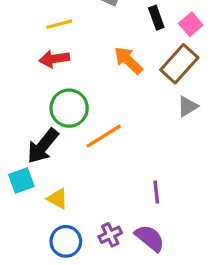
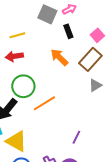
black rectangle: (156, 18) -> (68, 31), moved
purple line: (156, 192) -> (76, 137), turned 32
yellow triangle: (58, 199) -> (16, 141), size x1.6

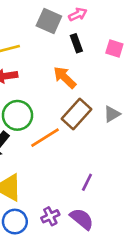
pink square: (97, 35) -> (114, 48), turned -32
brown rectangle: (90, 59) -> (76, 114), moved

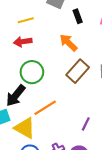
orange line: (45, 138) -> (45, 108), moved

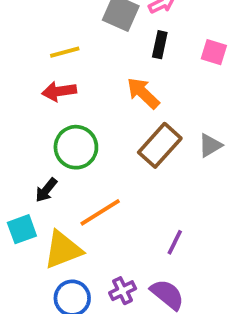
black rectangle: (78, 16) -> (160, 45), turned 32
black arrow: (16, 95) -> (46, 190), size x0.6
yellow triangle: (25, 128) -> (63, 250), turned -50

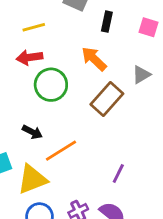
gray triangle: (210, 145) -> (141, 75), moved
green circle: (76, 147) -> (51, 85), moved
black arrow: (46, 190) -> (32, 132), moved, turned -102

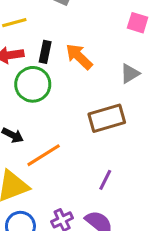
black rectangle: (107, 22) -> (45, 52), moved
brown rectangle: (107, 99) -> (107, 118), moved, turned 32

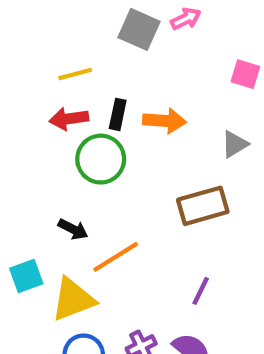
orange arrow: (79, 57) -> (164, 121), turned 140

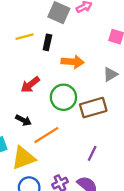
black rectangle: (118, 114) -> (47, 42), moved
red arrow: (69, 119) -> (30, 85), moved, turned -30
green circle: (101, 159) -> (63, 97), moved

